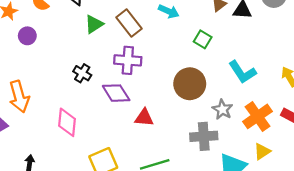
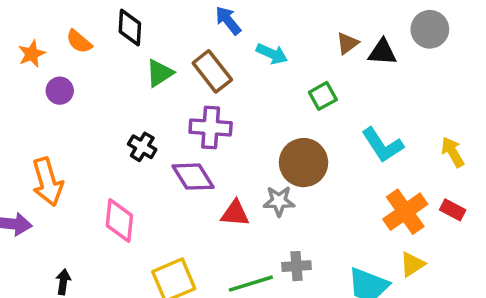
green square: (203, 39) -> (323, 96), turned 30
gray star: (222, 109) -> (279, 201), moved, turned -30
gray cross: (204, 136) -> (297, 266), moved, size x0.7

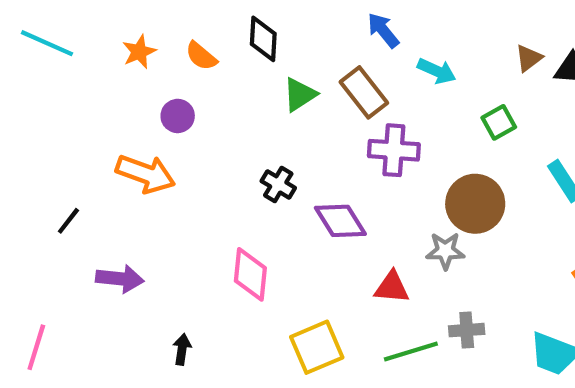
orange star: (32, 54) -> (139, 52), moved
purple cross: (211, 127) -> (394, 150), moved
orange arrow: (47, 182) -> (146, 174), moved, turned -54
red triangle: (235, 213) -> (392, 287), moved

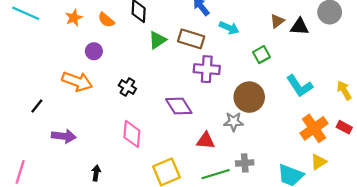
brown rectangle: (364, 92) -> (191, 39), turned -35
black cross: (278, 184) -> (127, 87), moved

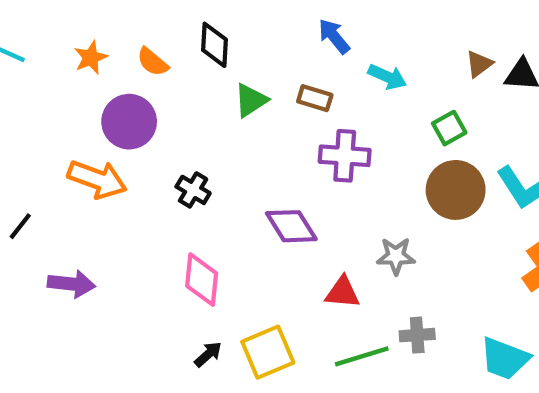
brown rectangle: (191, 39) -> (315, 98), size x0.7
purple circle: (94, 51) -> (129, 122), size x1.6
brown circle: (249, 97) -> (456, 190), moved
black arrow: (96, 173) -> (208, 354), moved, turned 40

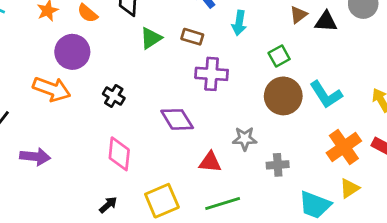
cyan arrow: (387, 77) -> (239, 23), turned 75
gray cross: (417, 335) -> (278, 165), moved
black arrow: (208, 354) -> (108, 205), moved

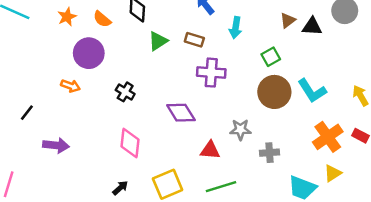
orange arrow: (52, 89) -> (71, 86), size x0.6

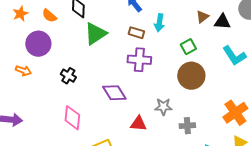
brown rectangle: (194, 40) -> (136, 33), moved
green triangle: (158, 41) -> (95, 34), size x1.4
cyan L-shape: (312, 91) -> (234, 56), moved

